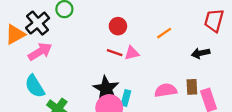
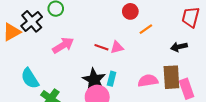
red circle: (118, 26) -> (130, 11), moved
pink arrow: (40, 52) -> (63, 45), moved
brown rectangle: (192, 87) -> (171, 77), size x1.6
cyan rectangle: (126, 98) -> (112, 79), moved

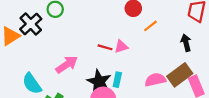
pink arrow: (63, 45) -> (67, 65), moved
black arrow: (179, 47) -> (186, 43), turned 91
brown rectangle: (171, 77) -> (180, 75), turned 60

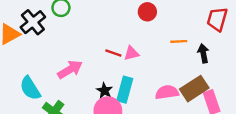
orange line: (150, 26) -> (179, 41), moved, turned 32
cyan rectangle: (117, 80) -> (125, 90), size x1.5
black star: (99, 82) -> (105, 91), size x0.6

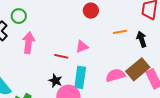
red line: (113, 53) -> (61, 56), moved
pink arrow: (70, 69) -> (28, 43), moved, turned -45
black star: (105, 91) -> (55, 81), moved

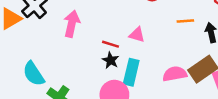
pink triangle: (82, 47) -> (137, 35), turned 32
black star: (55, 81) -> (110, 60), moved

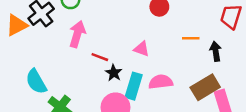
red line: (110, 44) -> (100, 57), moved
pink semicircle: (175, 74) -> (161, 82), moved

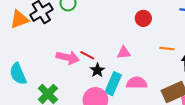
pink arrow: (77, 34) -> (68, 58), moved, turned 80
pink triangle: (142, 49) -> (124, 53), turned -32
cyan semicircle: (36, 82) -> (18, 74), moved

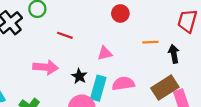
red line: (87, 55) -> (65, 35), moved

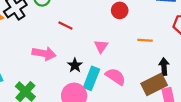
pink triangle: (105, 53) -> (101, 46), turned -48
black arrow: (174, 54) -> (164, 67), moved
pink semicircle: (123, 84) -> (115, 77), turned 36

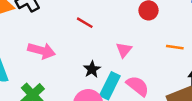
pink arrow: (44, 54) -> (42, 51), moved

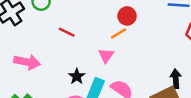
orange line: (175, 47) -> (119, 33), moved, turned -35

